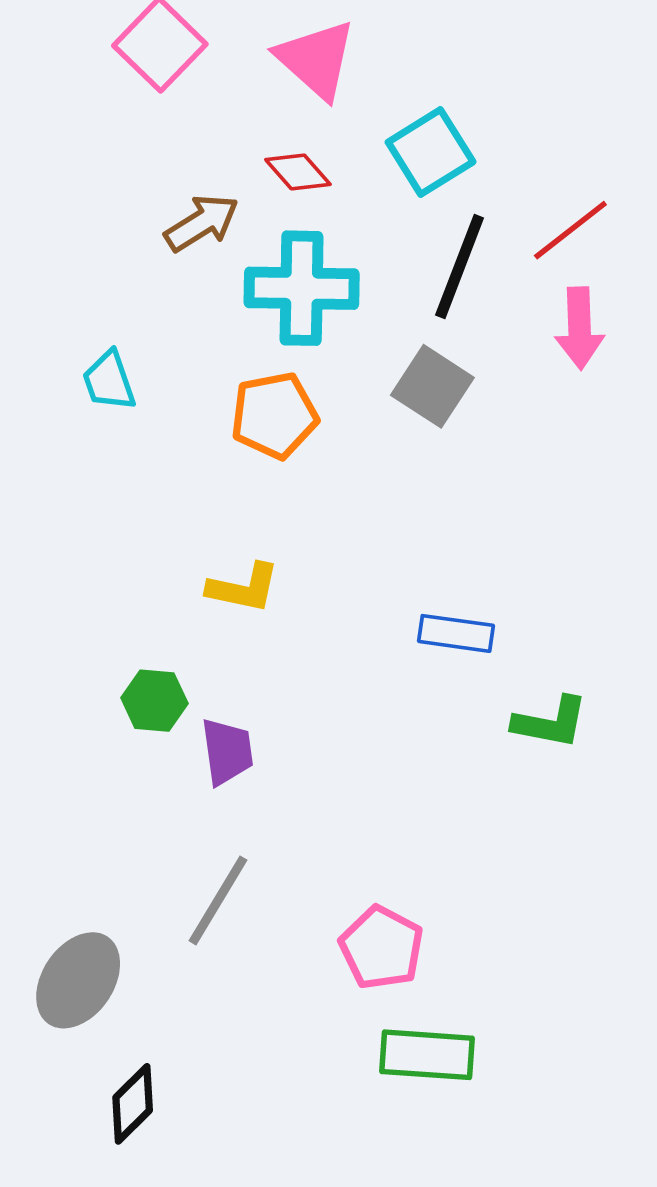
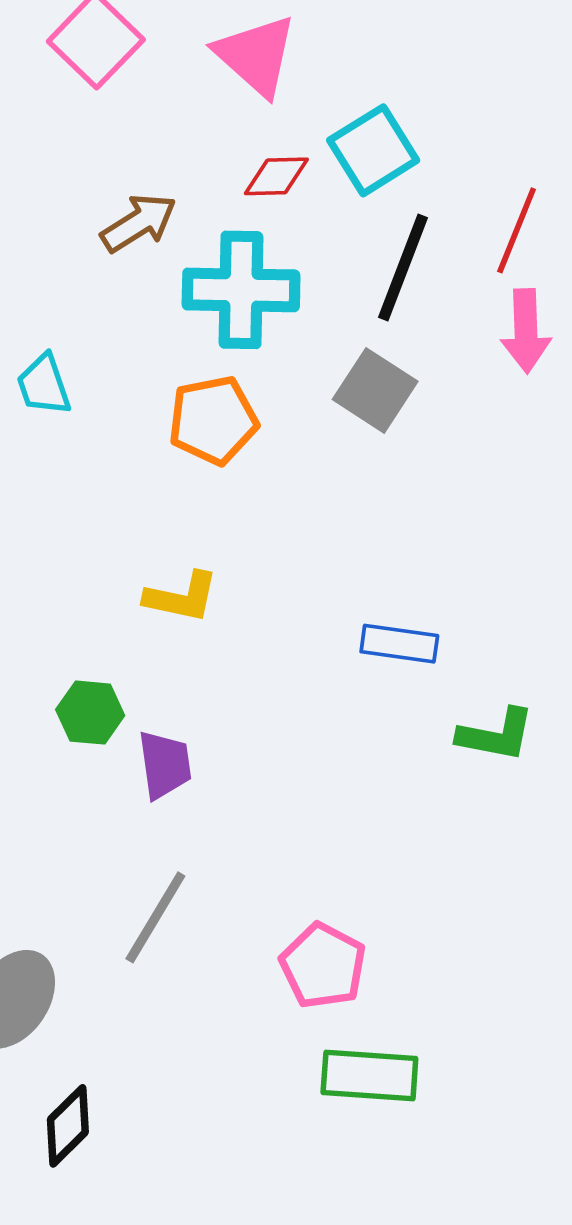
red diamond: (298, 172) -> (276, 176), moved, turned -50
red line: (570, 230) -> (517, 230), turned -30

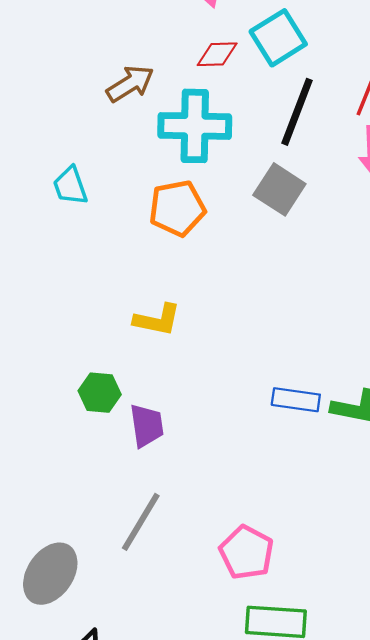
blue rectangle: (399, 644) -> (296, 400), moved

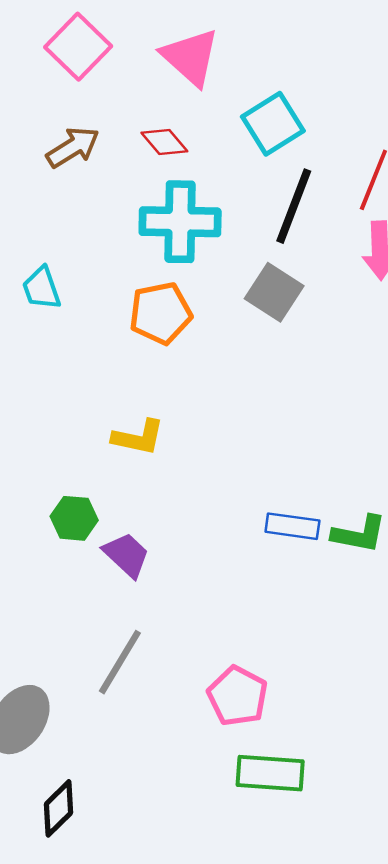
red diamond: (217, 54) -> (164, 142), moved, turned 51
brown arrow: (130, 84) -> (73, 147), moved
purple trapezoid: (147, 426) -> (126, 555), turned -39

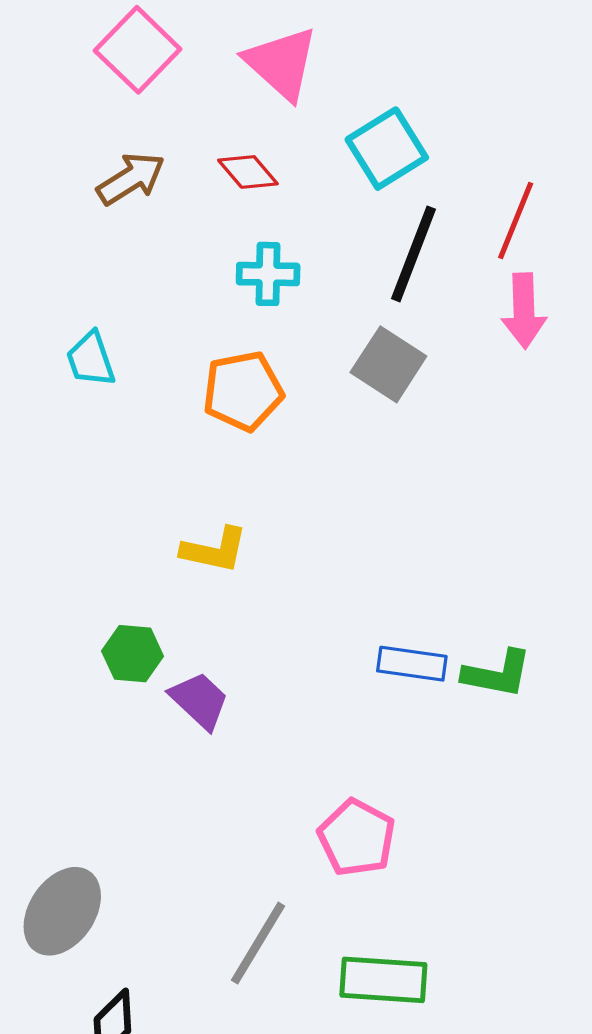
cyan cross: (180, 222) -> (268, 274), size x0.6
gray line: (120, 662) -> (258, 943), moved
pink pentagon: (238, 696) -> (357, 838), moved

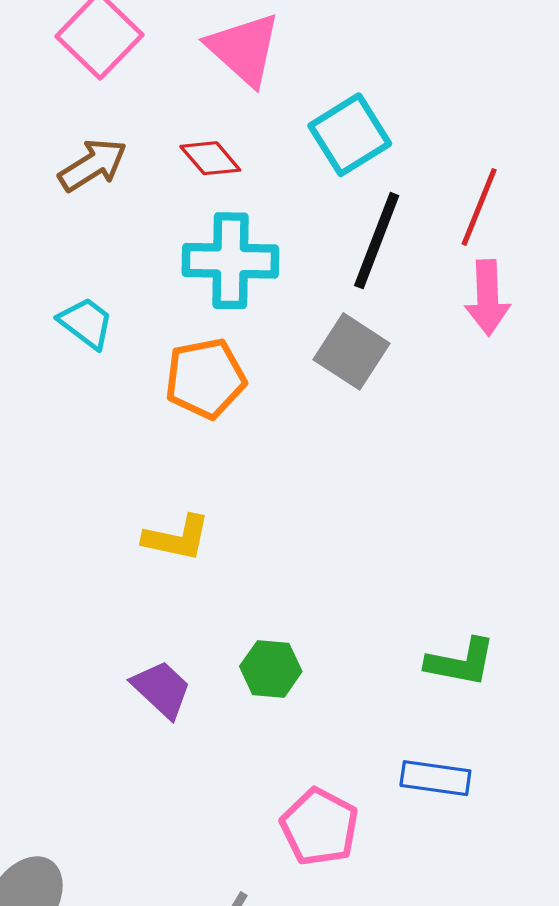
cyan cross: (268, 274) -> (230, 261), size x1.5
cyan trapezoid: (91, 359) -> (86, 323), moved, turned 146
green hexagon: (133, 654) -> (271, 669), moved
blue rectangle: (412, 664) -> (435, 778), moved

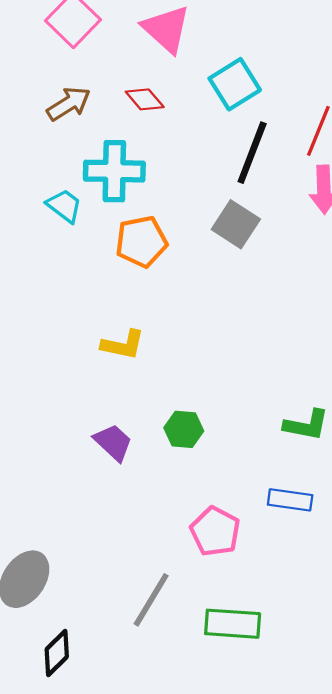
cyan cross: (230, 261) -> (114, 171), moved

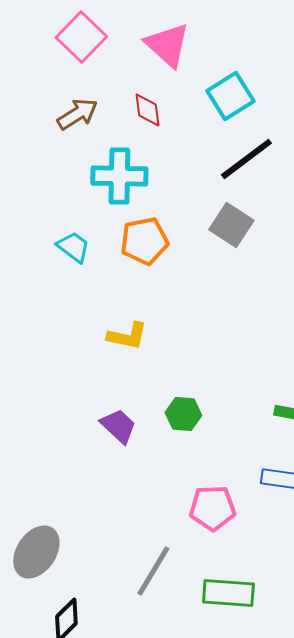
red diamond: (145, 99) -> (147, 110), turned 33
black line: (252, 153) -> (246, 159), turned 32
cyan trapezoid: (64, 206) -> (73, 247), moved
pink pentagon: (215, 531) -> (212, 508), turned -30

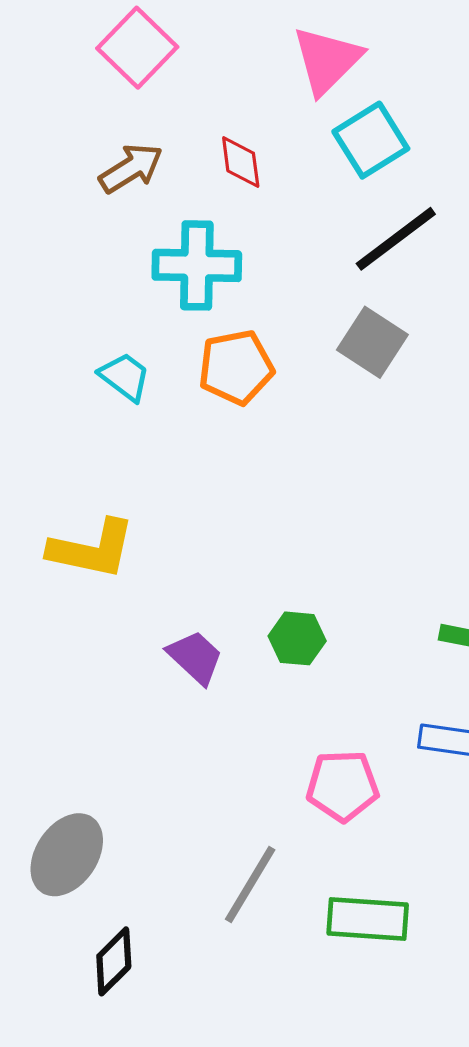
pink triangle: (167, 45) -> (327, 60), moved, turned 33
yellow L-shape: (127, 336) -> (92, 549), moved, size x1.4

